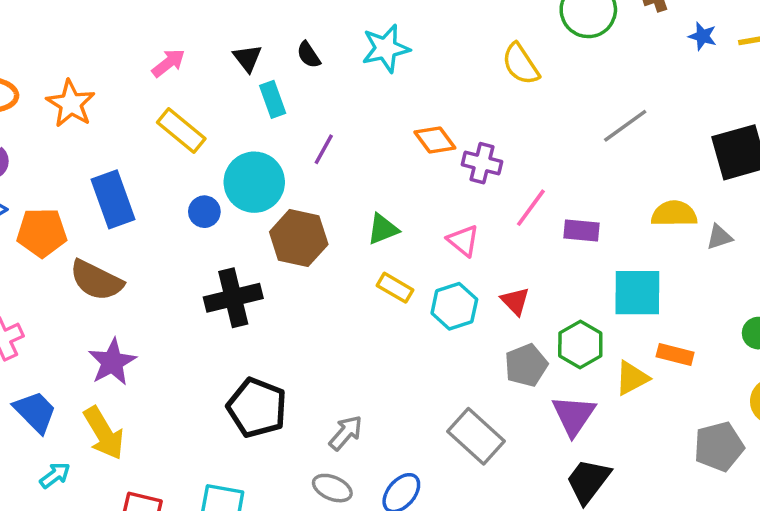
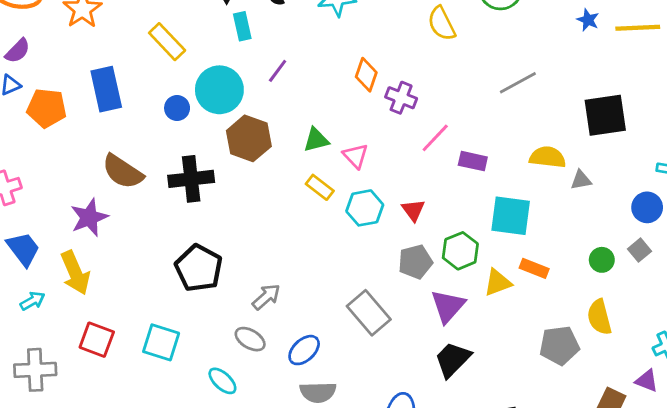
orange diamond: (435, 140) -> (366, 75), turned 48
pink triangle: (463, 240) -> (356, 156), moved
brown semicircle: (96, 280) -> (123, 172), moved

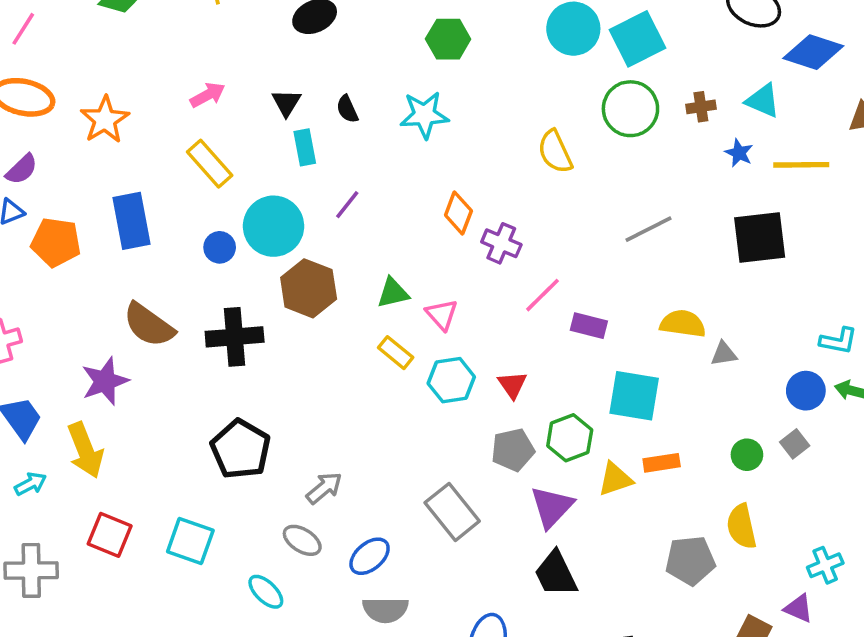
black square: (605, 115) -> (760, 237), moved
orange rectangle: (534, 268) -> (662, 463), turned -32
black trapezoid: (453, 359) -> (556, 574), turned -72

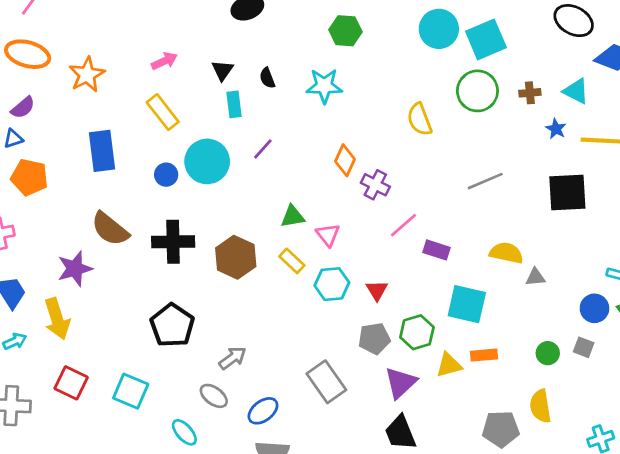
orange pentagon: (56, 242) -> (29, 177), moved
brown hexagon: (309, 288) -> (236, 257), moved
gray square: (795, 444) -> (584, 347), turned -35

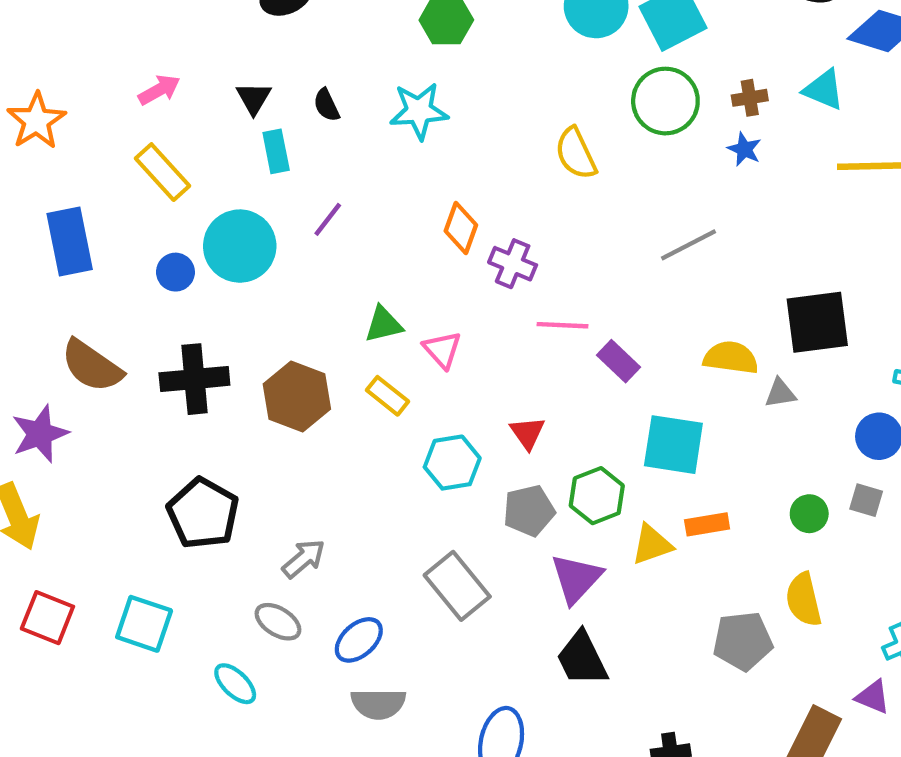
blue star: (556, 129) -> (744, 149), moved
black square: (567, 193) -> (817, 322), moved
pink line: (403, 225) -> (562, 325), turned 48
purple rectangle: (437, 250) -> (618, 361), turned 30
cyan hexagon: (332, 284) -> (452, 463), moved

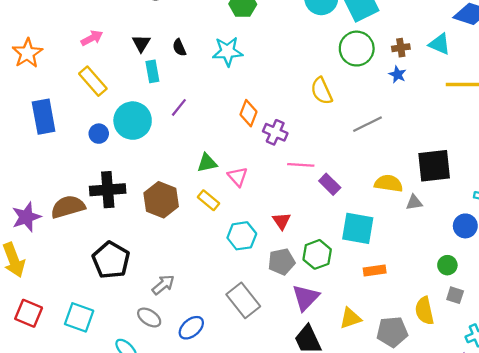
yellow semicircle: (576, 153) -> (322, 91), moved
brown semicircle: (92, 366) -> (68, 207), moved, turned 128
gray square: (866, 500) -> (455, 295), moved
green circle: (809, 514) -> (447, 265), moved
yellow triangle: (652, 545) -> (350, 318), moved

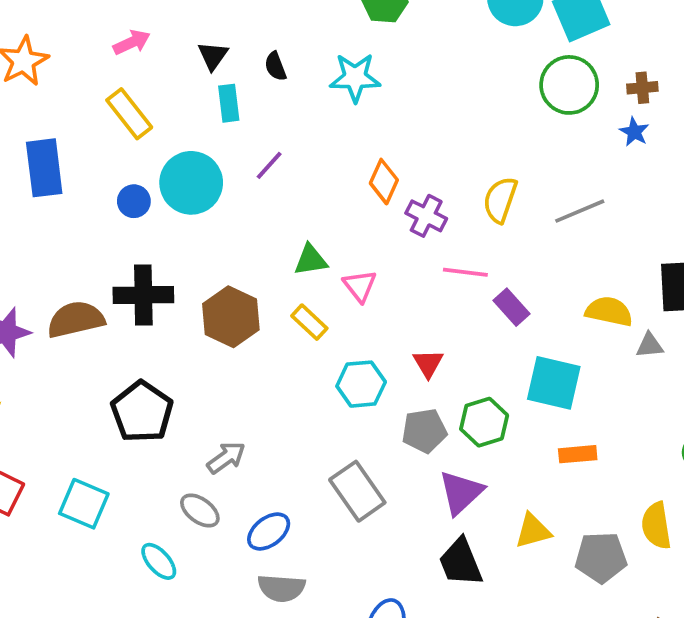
yellow semicircle: (322, 91) -> (500, 200), moved, turned 40

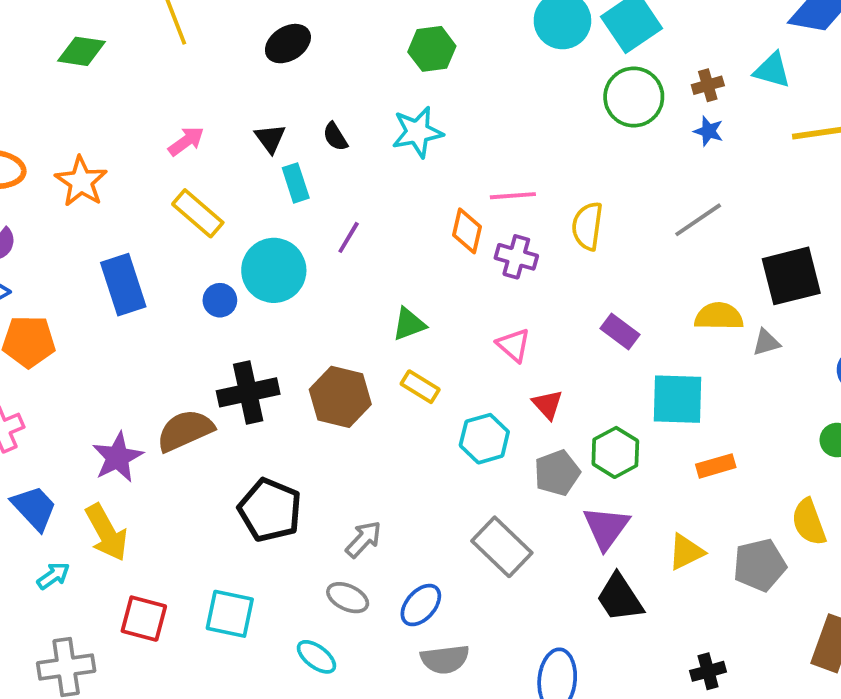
gray line: (580, 211) -> (698, 220), moved
pink line: (465, 272) -> (513, 196), moved
pink triangle: (360, 286) -> (514, 345), moved

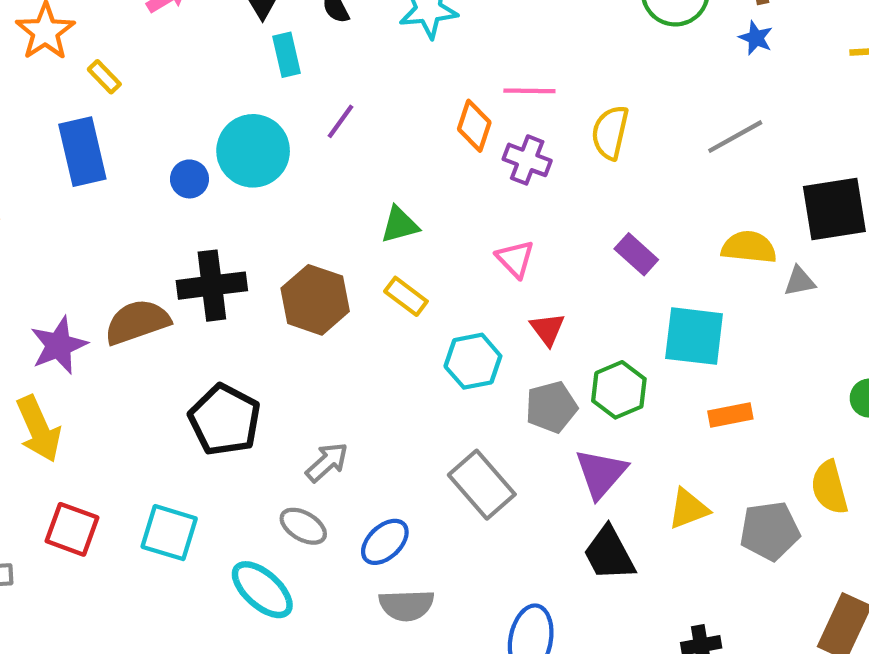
yellow rectangle: (198, 213) -> (104, 77), moved, size x0.6
cyan ellipse: (316, 657) -> (262, 590), size x1.4

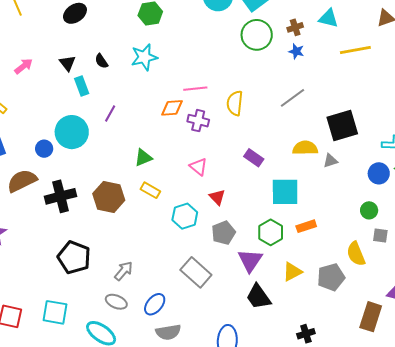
orange diamond: (474, 126) -> (172, 108), turned 75
brown semicircle: (137, 322) -> (22, 181), moved
green hexagon: (619, 390) -> (271, 232), moved

